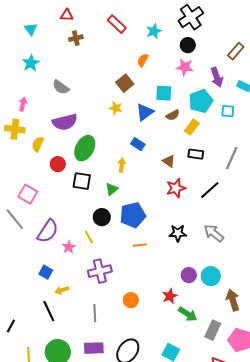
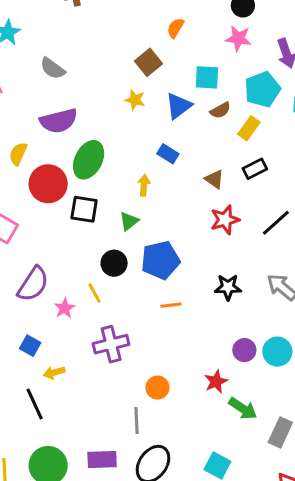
black rectangle: (196, 154) -> (255, 169), turned -35
red circle: (58, 164) -> (48, 184), size x1.6
gray line: (95, 313) -> (137, 420), moved

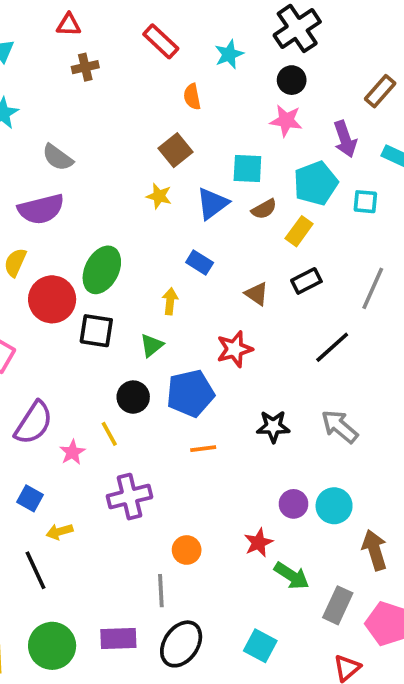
orange semicircle: (175, 28) -> (192, 97), moved, turned -42
purple semicircle: (59, 121) -> (41, 209), moved
red star: (225, 220) -> (235, 349), moved

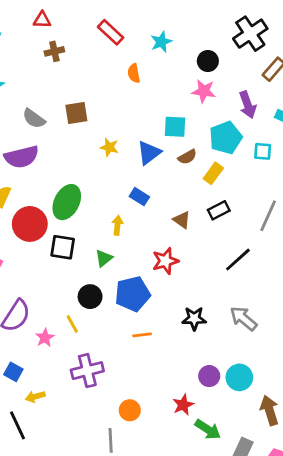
black cross: (297, 28) -> (250, 34), moved
brown square: (176, 150) -> (76, 113), moved, turned 30

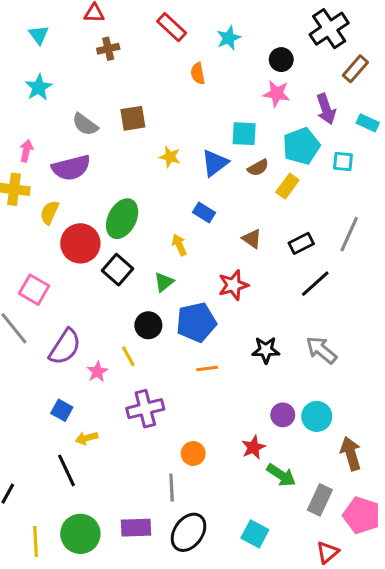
black rectangle: (219, 210) -> (301, 243), moved
yellow arrow: (117, 225) -> (179, 245), turned -30
black square: (63, 247) -> (117, 270), turned 32

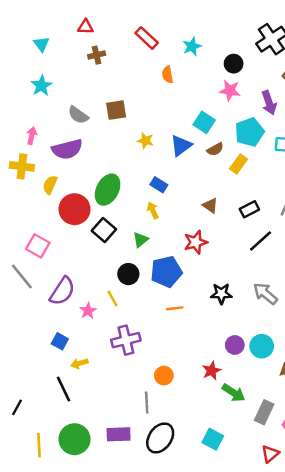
cyan square: (244, 134) -> (204, 122), turned 30
blue rectangle: (204, 212) -> (159, 185), moved

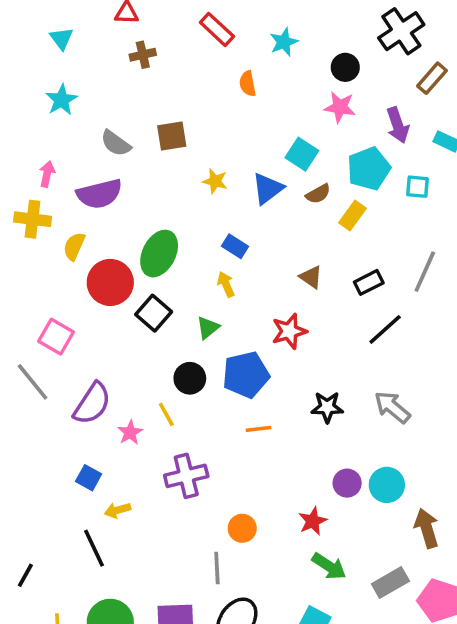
green arrow: (234, 393) -> (329, 566), moved
gray rectangle: (264, 412) -> (390, 583), turned 35

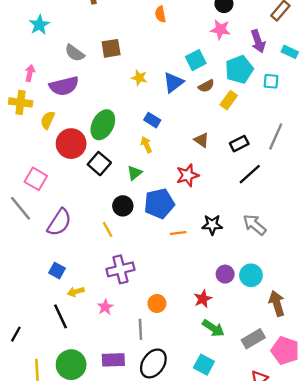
cyan square: (302, 154) -> (196, 60), turned 30
orange line: (258, 429) -> (178, 233), moved
pink star: (130, 432) -> (105, 307), moved

